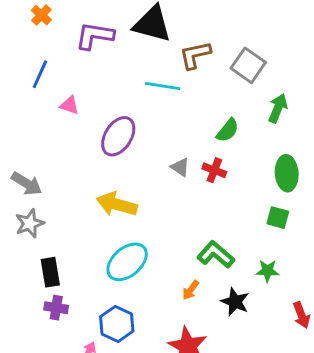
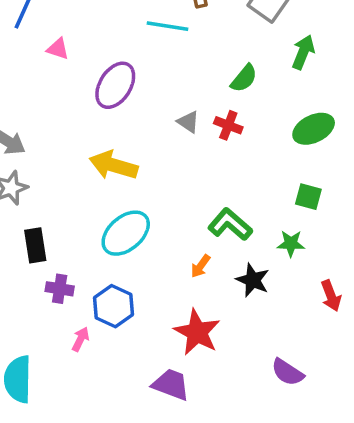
green ellipse: (287, 173) -> (314, 129), turned 68
green square: (278, 218) -> (308, 197), moved
purple cross: (56, 308) -> (60, 289), moved

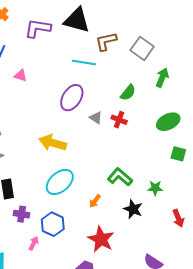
purple ellipse: (115, 85) -> (72, 98), moved
green square: (308, 197) -> (178, 154), moved
orange arrow: (200, 266) -> (95, 201), moved

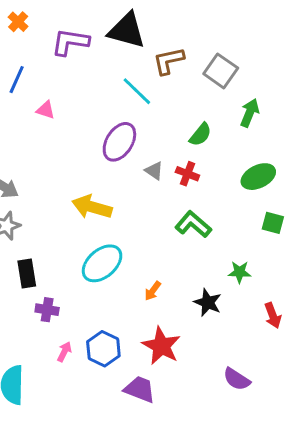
cyan line: (84, 62) -> (137, 91), turned 35
green L-shape: (120, 177) -> (193, 224), moved
blue hexagon: (53, 224) -> (103, 349), moved

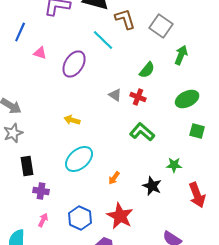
brown L-shape: (169, 61) -> (125, 19), turned 85
purple ellipse: (119, 142) -> (74, 64), moved
yellow arrow: (92, 207) -> (72, 120), size x0.6
red arrow: (273, 315) -> (197, 195), size x1.4
pink arrow: (64, 352) -> (43, 220), moved

